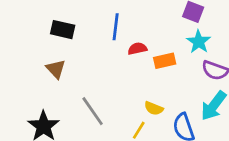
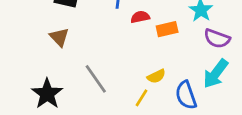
yellow semicircle: (154, 108) -> (156, 76), turned -48

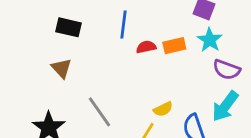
orange rectangle: (167, 29) -> (174, 46), moved

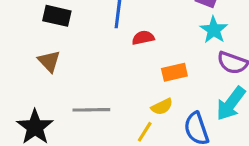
orange rectangle: (174, 46) -> (174, 72), moved
gray line: (100, 112) -> (91, 110), turned -56

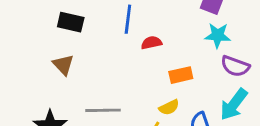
cyan star: (214, 30) -> (218, 35), turned -30

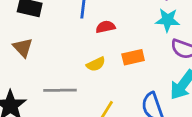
yellow semicircle: (169, 107) -> (96, 64), moved

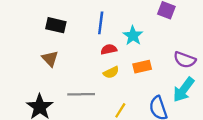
cyan star: (168, 20) -> (133, 36), moved, turned 30
red semicircle: (106, 27) -> (109, 49), moved

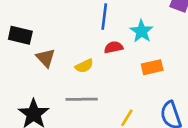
black rectangle: (56, 25) -> (20, 35), moved
yellow semicircle: (111, 72) -> (84, 66), moved

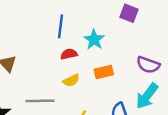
yellow semicircle: (84, 66) -> (71, 80), moved

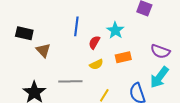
blue line: (60, 26) -> (76, 26), moved
red semicircle: (69, 54) -> (94, 42), turned -48

